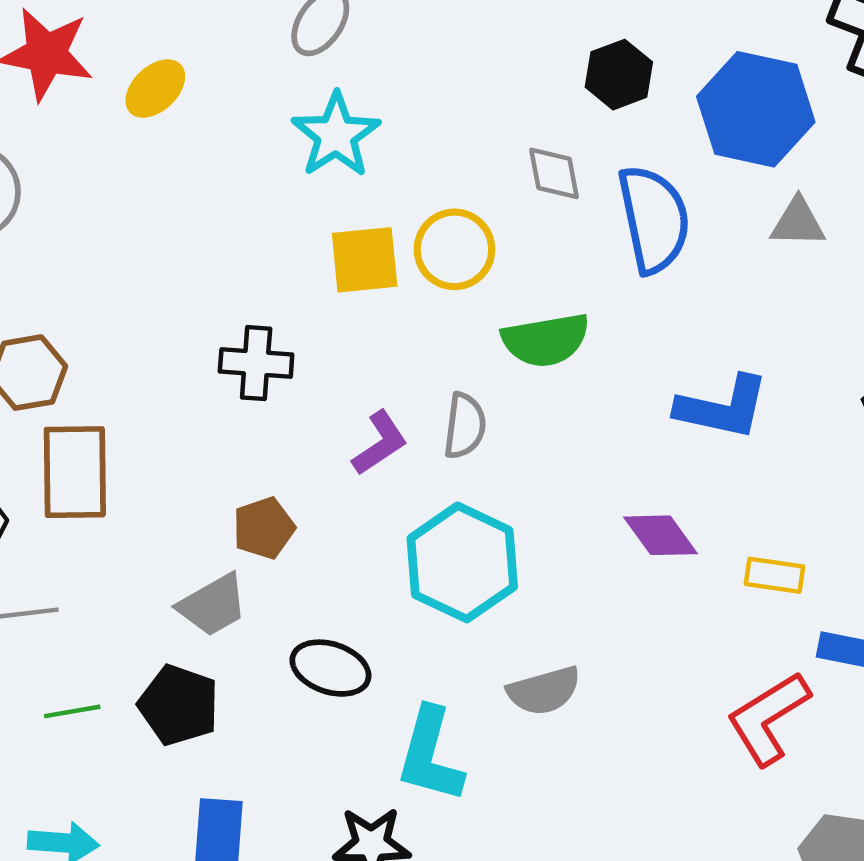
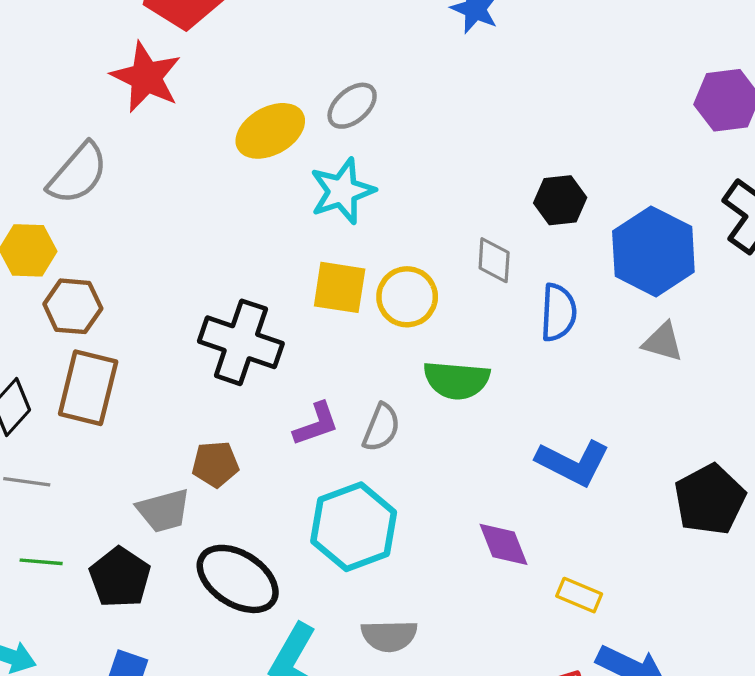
yellow ellipse: (155, 89) -> (270, 131), moved, size x1.4
blue semicircle: (654, 219) -> (558, 312), size x0.7
black cross: (256, 363) -> (241, 342), size x1.5
black ellipse: (330, 668) -> (238, 579), size x1.4

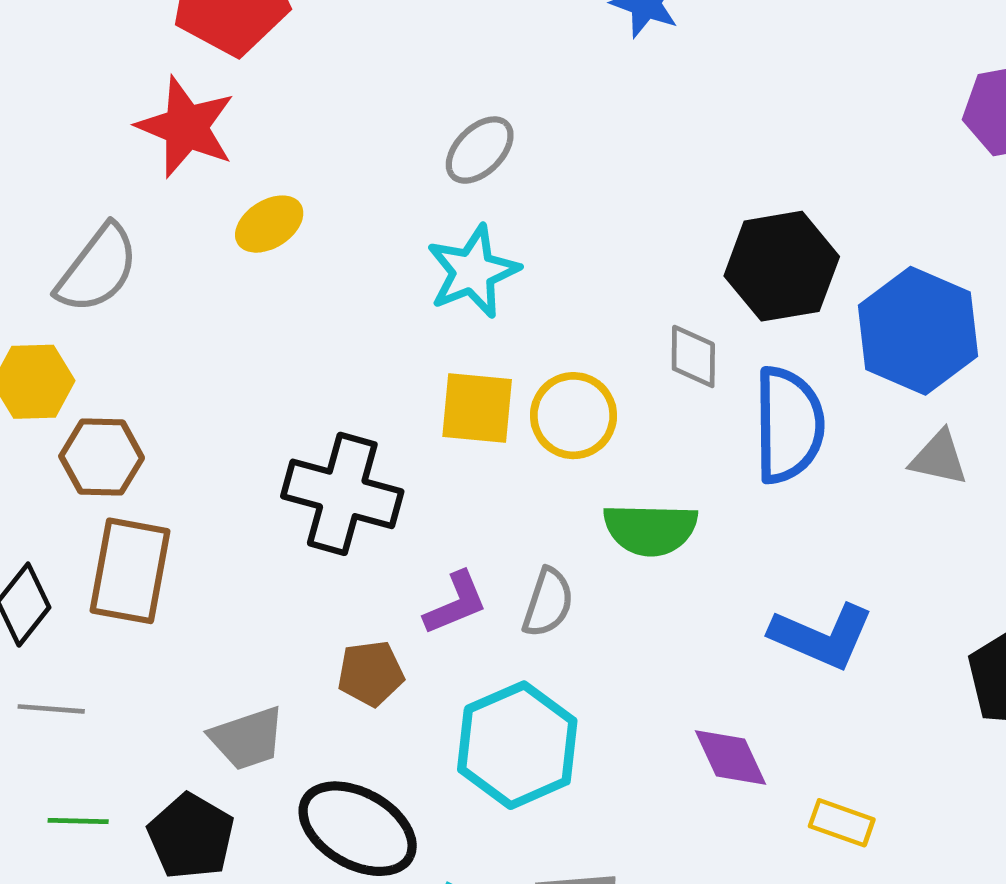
yellow ellipse: (270, 131) -> (269, 224), moved, size x0.7
black hexagon: (560, 200) -> (782, 266), size x1.5
blue semicircle: (558, 312) -> (789, 425), size x1.4
brown pentagon: (215, 464) -> (371, 673), moved

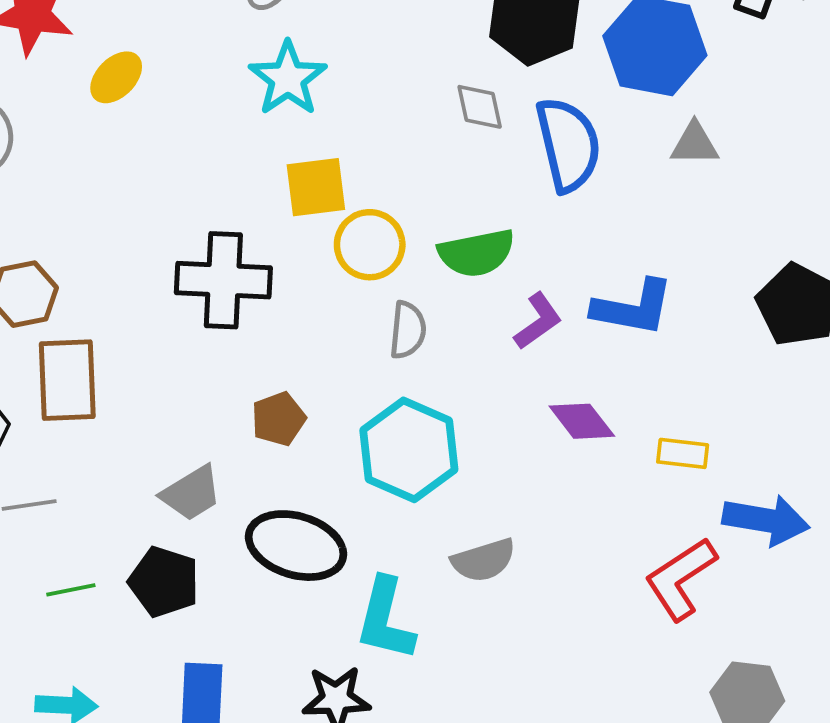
yellow circle: (573, 416) -> (370, 245), moved
purple L-shape: (456, 603) -> (538, 321), moved

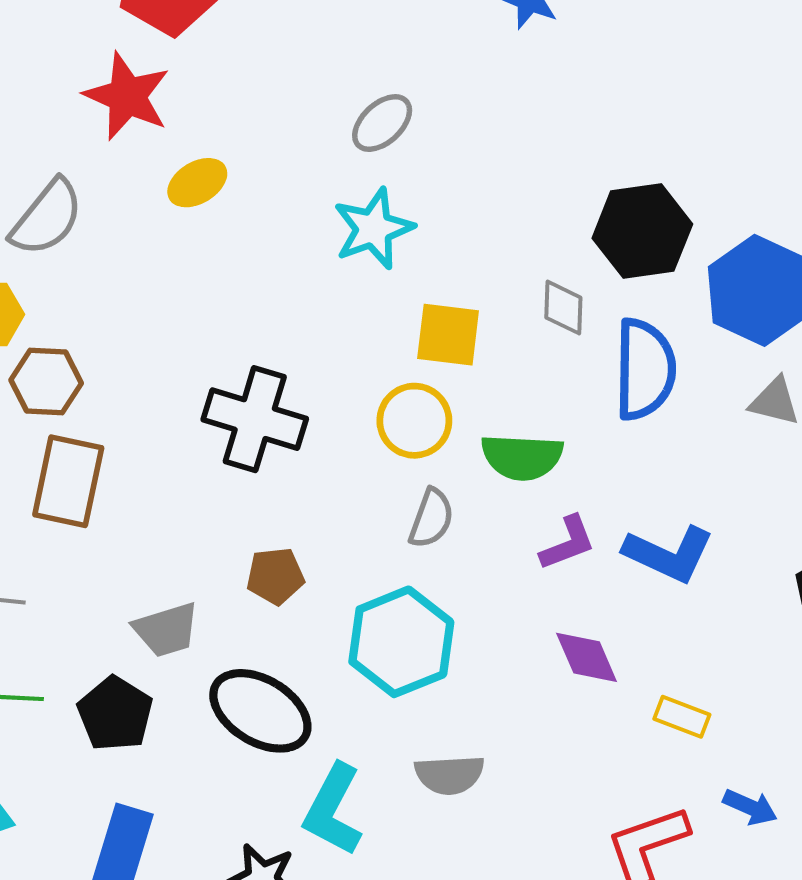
yellow square: (316, 187) -> (448, 335), moved
blue arrow: (766, 520) -> (750, 807), size x0.6

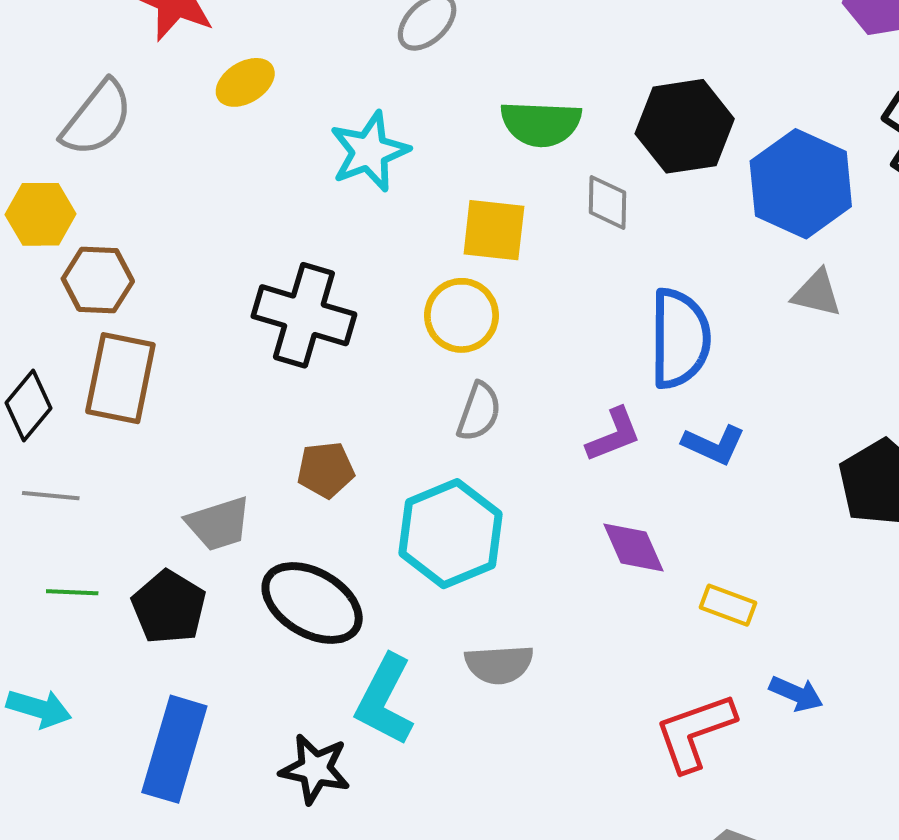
cyan star: (373, 229) -> (369, 152), moved
blue semicircle: (645, 369) -> (680, 339), moved
green semicircle: (522, 457) -> (541, 124), moved
blue L-shape: (669, 554) -> (714, 445), size x0.7

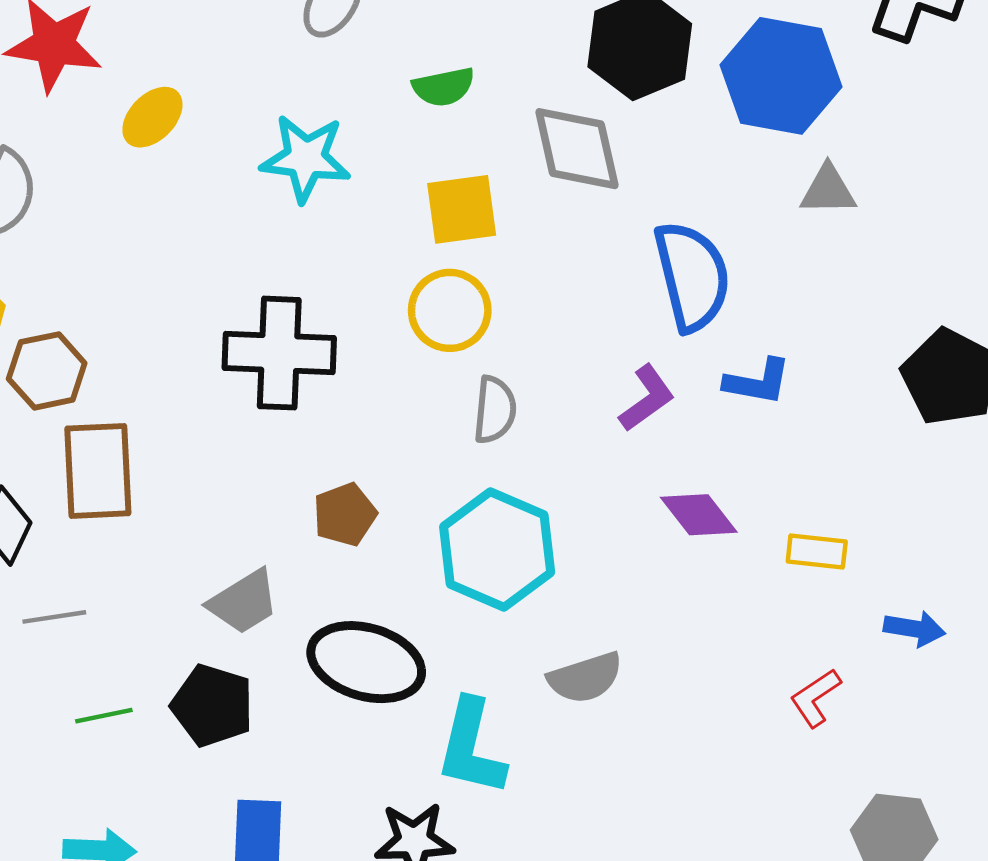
green semicircle: (541, 124) -> (444, 87), moved, size x0.7
cyan star: (369, 152) -> (306, 158), turned -30
gray diamond: (607, 202) -> (577, 149), size x1.6
red L-shape: (695, 732) -> (815, 698), size x0.6

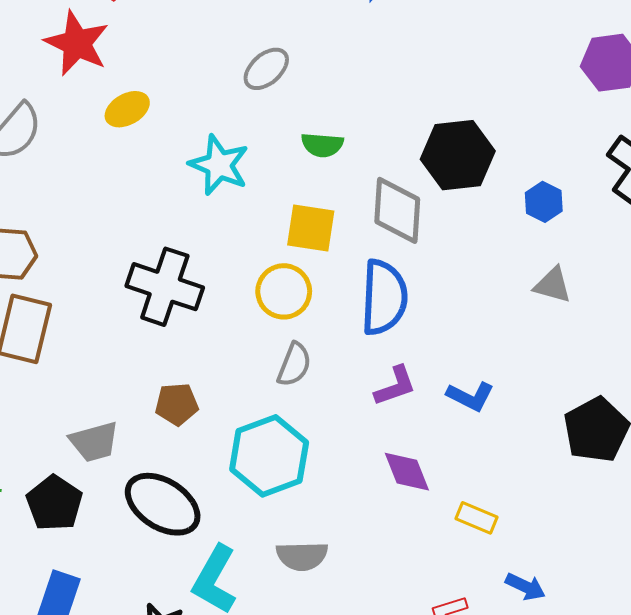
blue hexagon: (781, 76) -> (544, 202), size x0.5
blue semicircle: (692, 276) -> (384, 297), moved

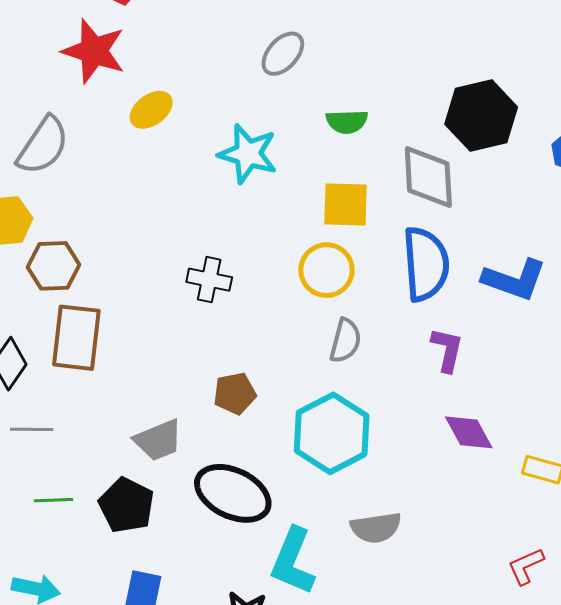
black cross: (165, 287) -> (209, 280), size x0.6
purple L-shape: (395, 386) -> (447, 350), turned -51
blue L-shape: (470, 396) -> (514, 280), moved, size x1.4

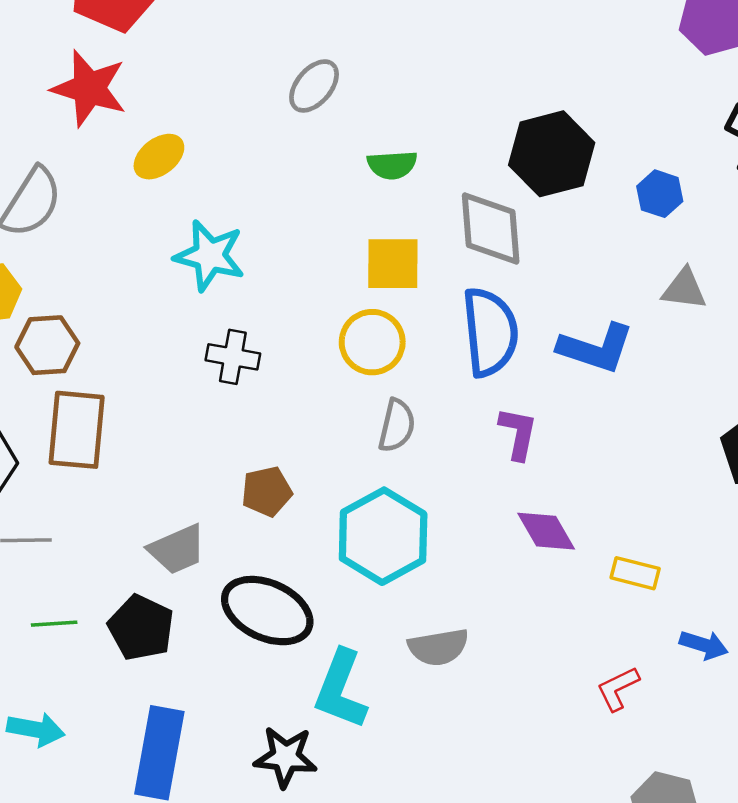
cyan star: (248, 154) -> (210, 256), moved

